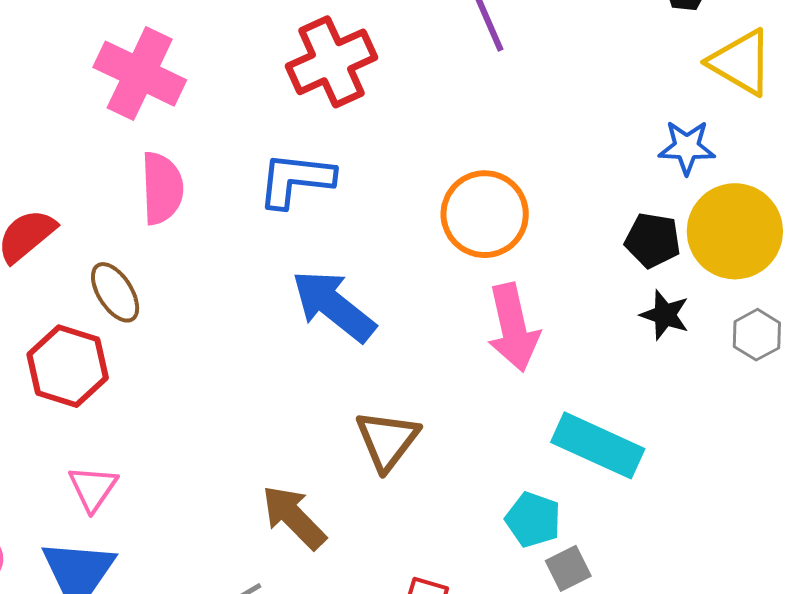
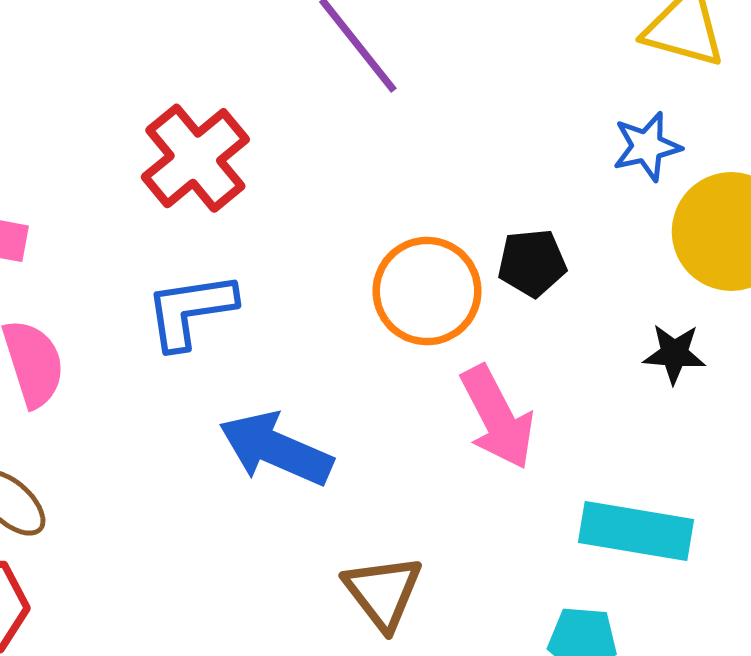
black pentagon: (653, 240) -> (532, 263), moved

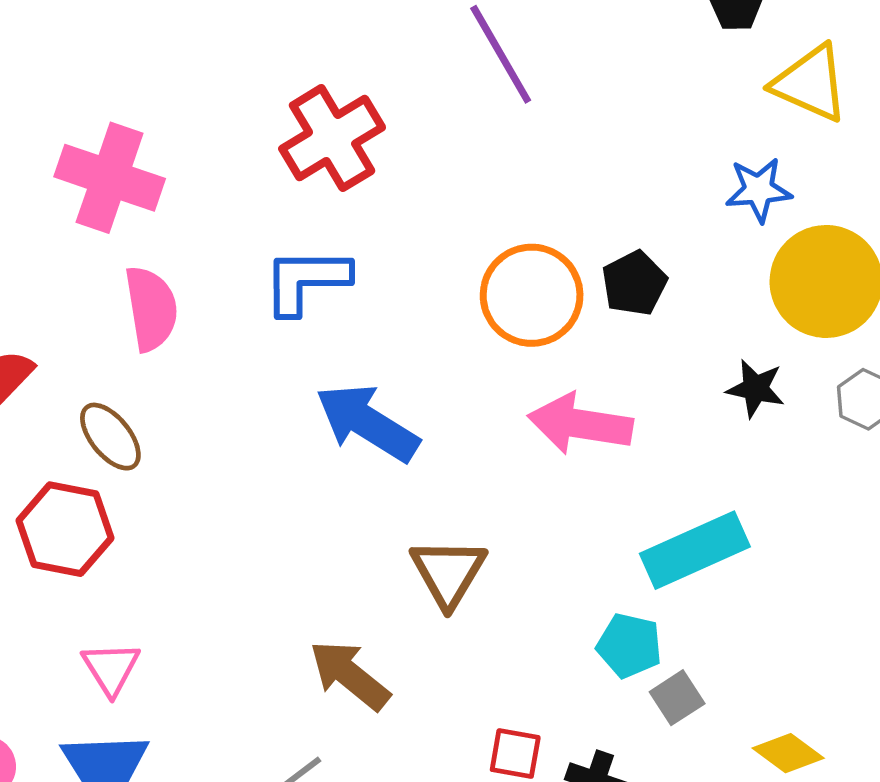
black pentagon: (532, 263) -> (634, 283), turned -30
pink arrow: (497, 417) -> (580, 424), turned 118
cyan rectangle: (636, 531) -> (695, 550), turned -42

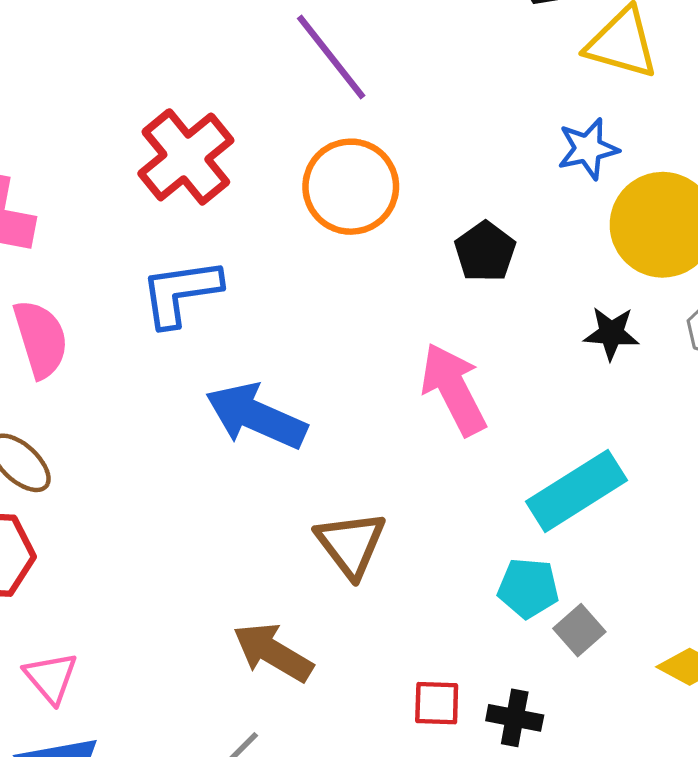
orange circle: (532, 295) -> (351, 187), moved
pink arrow: (580, 424) -> (454, 389), turned 62

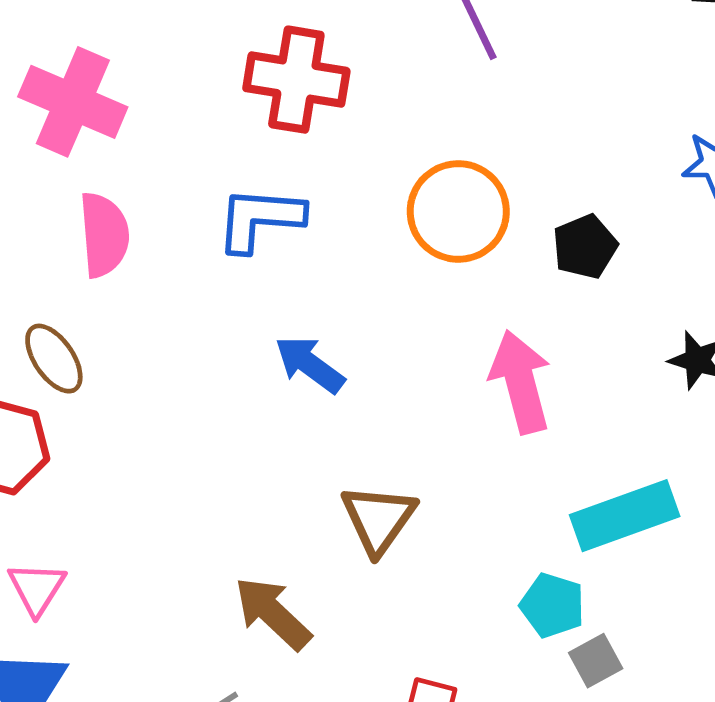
red cross: (186, 157) -> (296, 80), turned 36
orange circle: (351, 187) -> (458, 211), moved
blue arrow: (256, 416) -> (310, 364), size x0.7

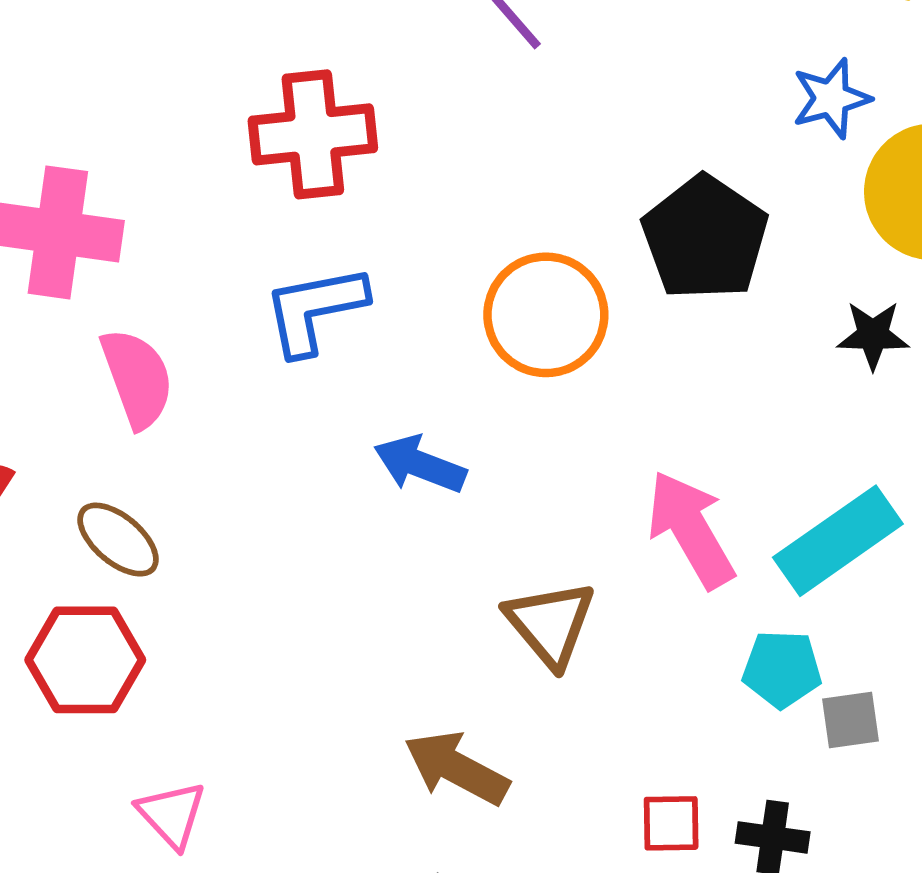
orange circle: (458, 211) -> (546, 315), moved
black pentagon: (585, 247) -> (705, 238), size x1.6
pink arrow: (521, 382) -> (691, 529), moved
gray square: (596, 661) -> (850, 720), turned 36

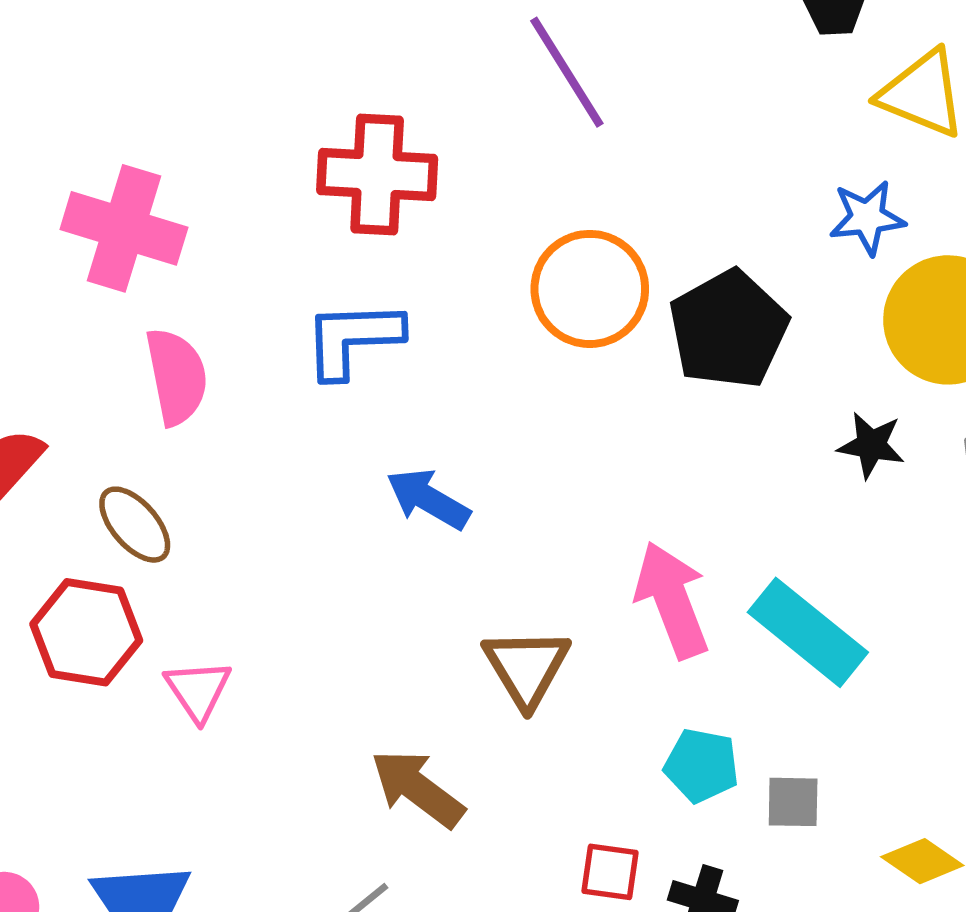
orange circle: (546, 315) -> (590, 289), moved
cyan rectangle: (838, 541) -> (808, 632), turned 65
cyan pentagon: (782, 669) -> (702, 766), moved
pink triangle: (172, 815) -> (198, 690), moved

